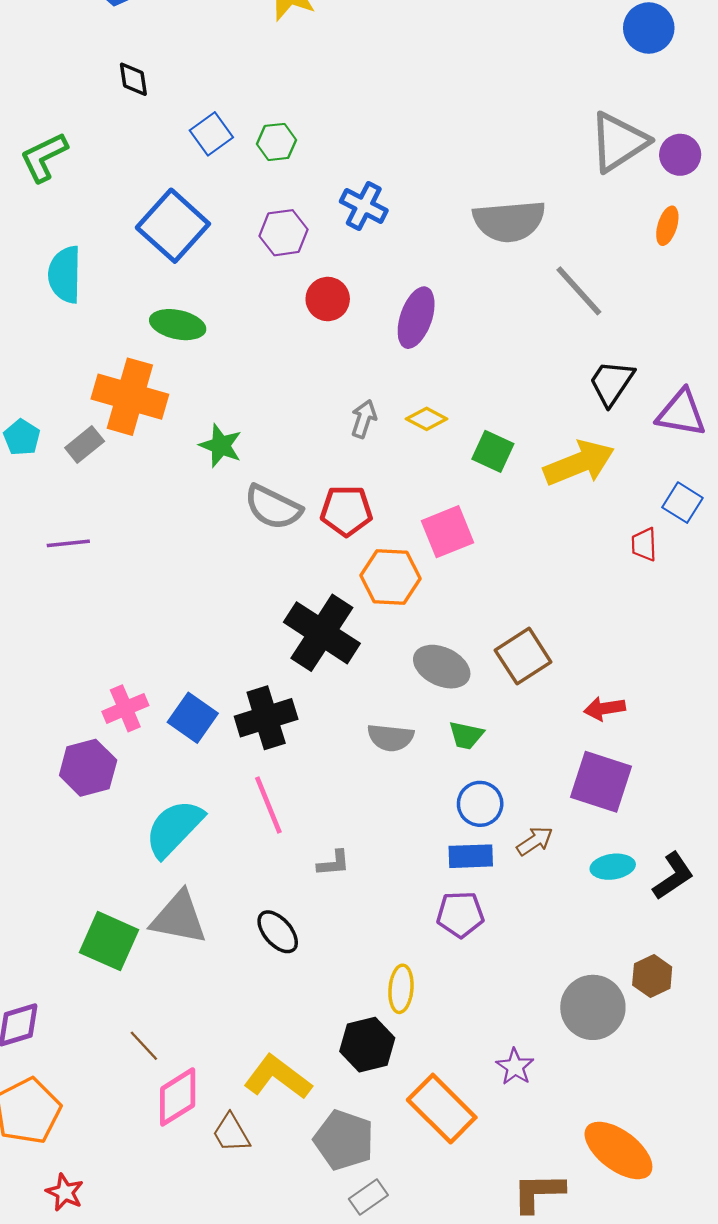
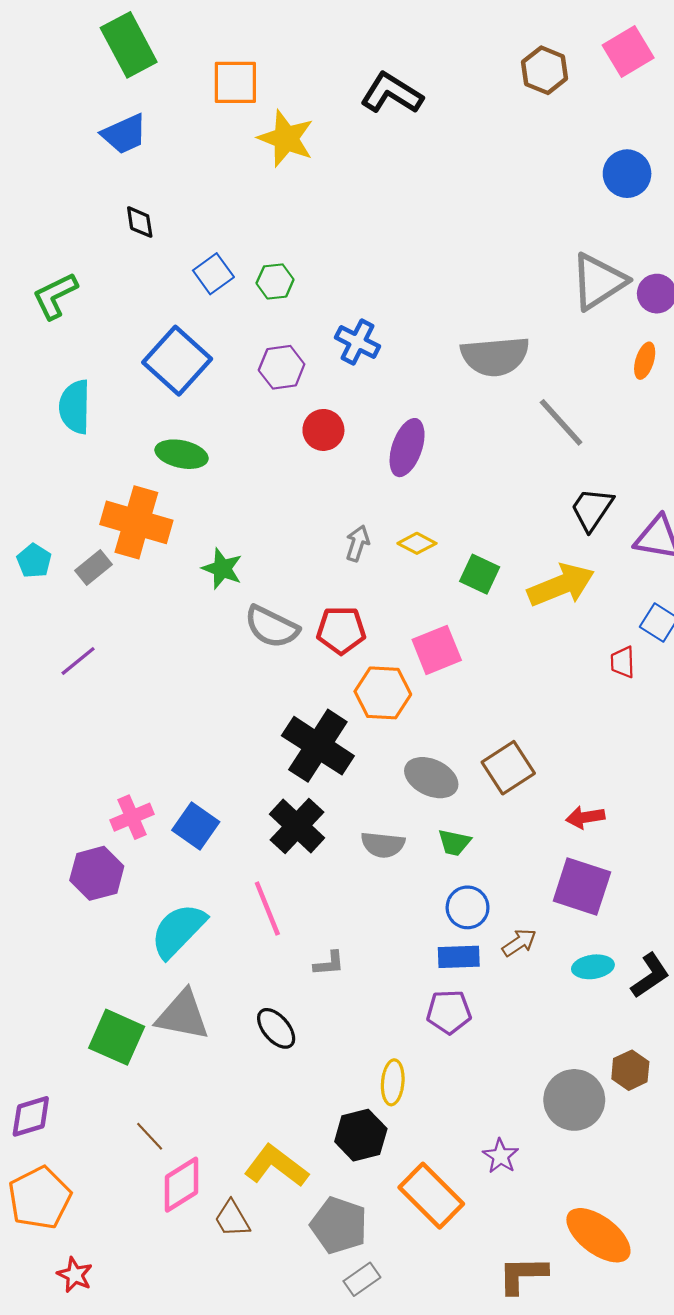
purple line: (68, 543) -> (78, 661), turned -33
black cross: (266, 718) -> (297, 826), moved, turned -30

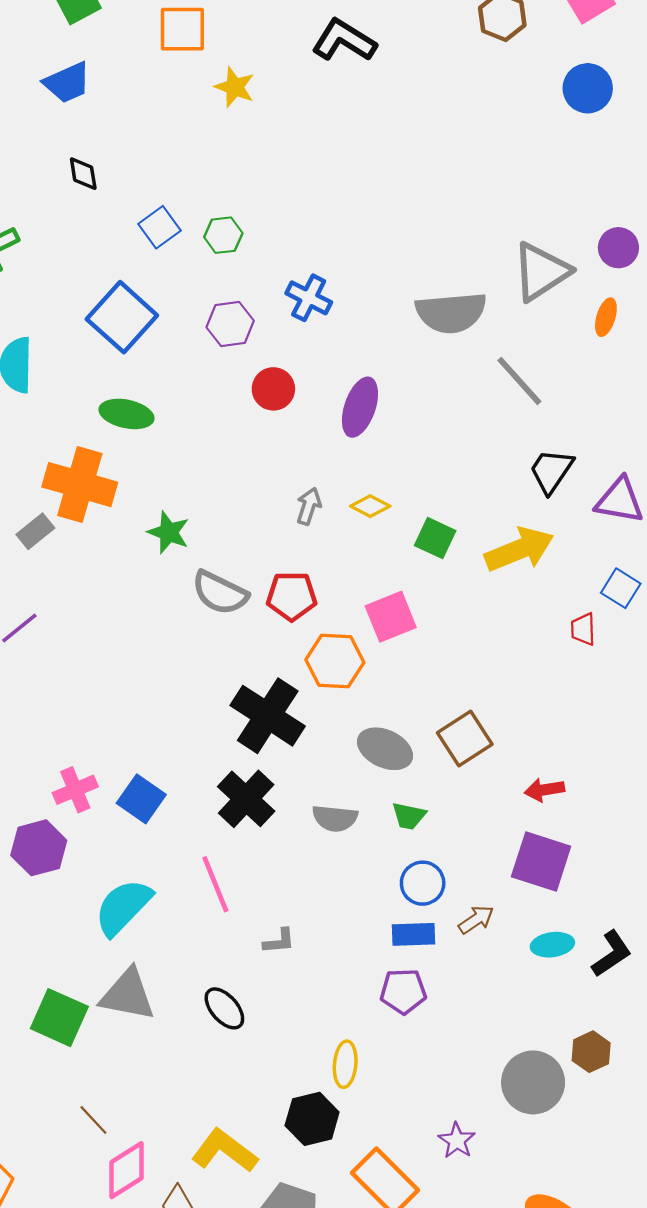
yellow star: (286, 138) -> (235, 87), size x0.7
blue circle: (627, 174) -> (588, 88), moved
gray triangle: (598, 281) -> (541, 272), moved

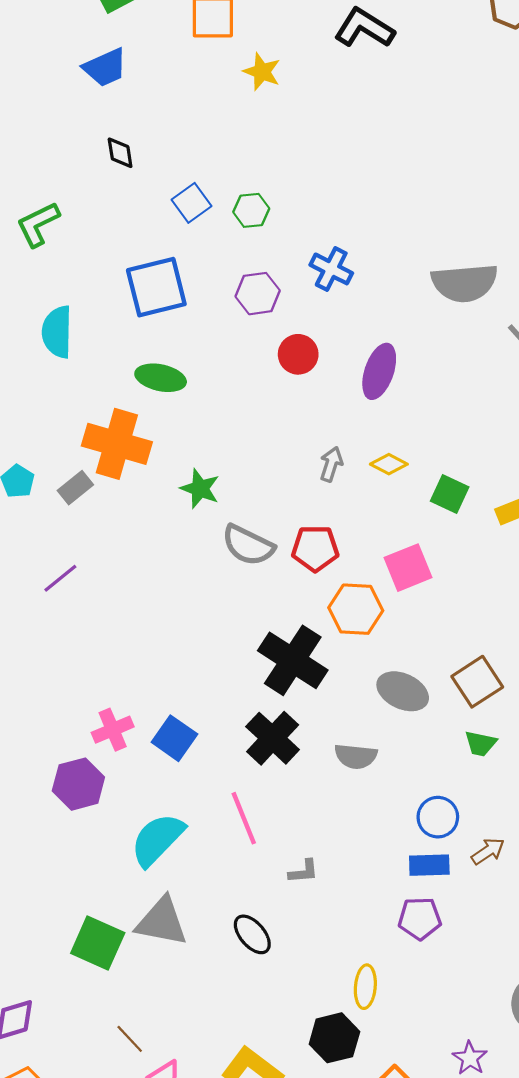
blue square: (122, 317) -> (156, 287), turned 34
green trapezoid: (409, 816) -> (481, 744), moved

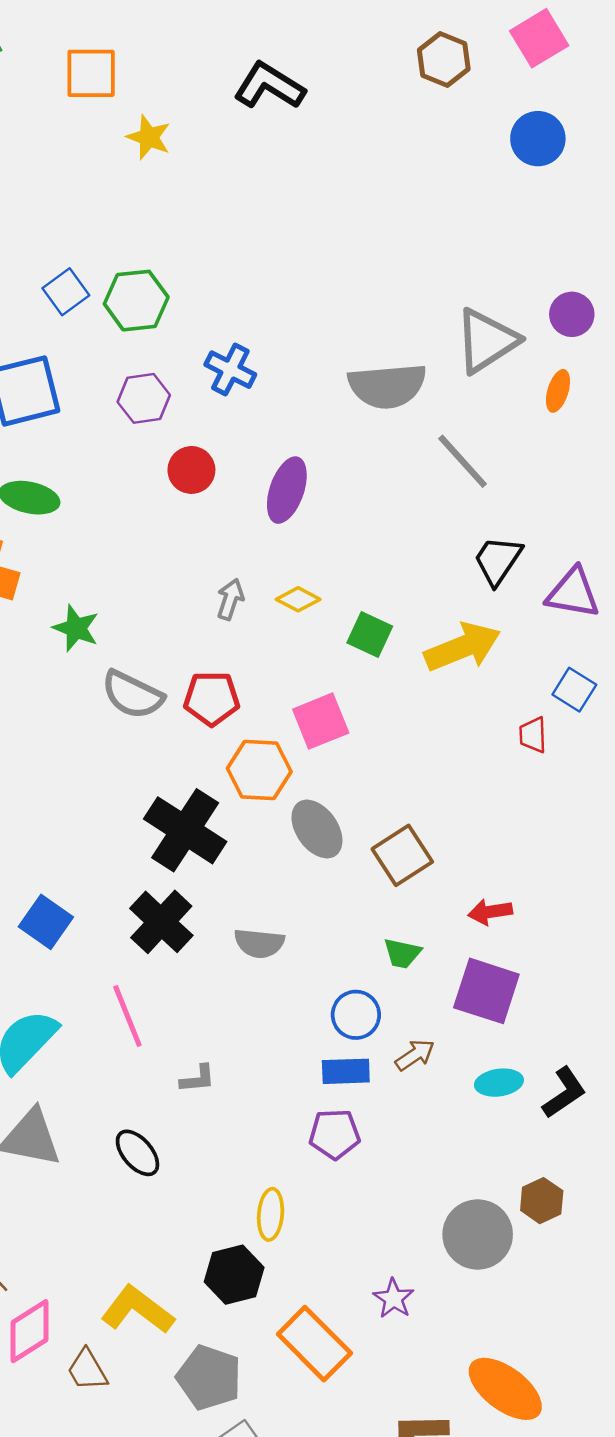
green hexagon: (251, 210) -> (136, 301), size x1.5
gray ellipse: (403, 691) -> (317, 829), moved, turned 30
green trapezoid: (481, 744) -> (402, 953), moved

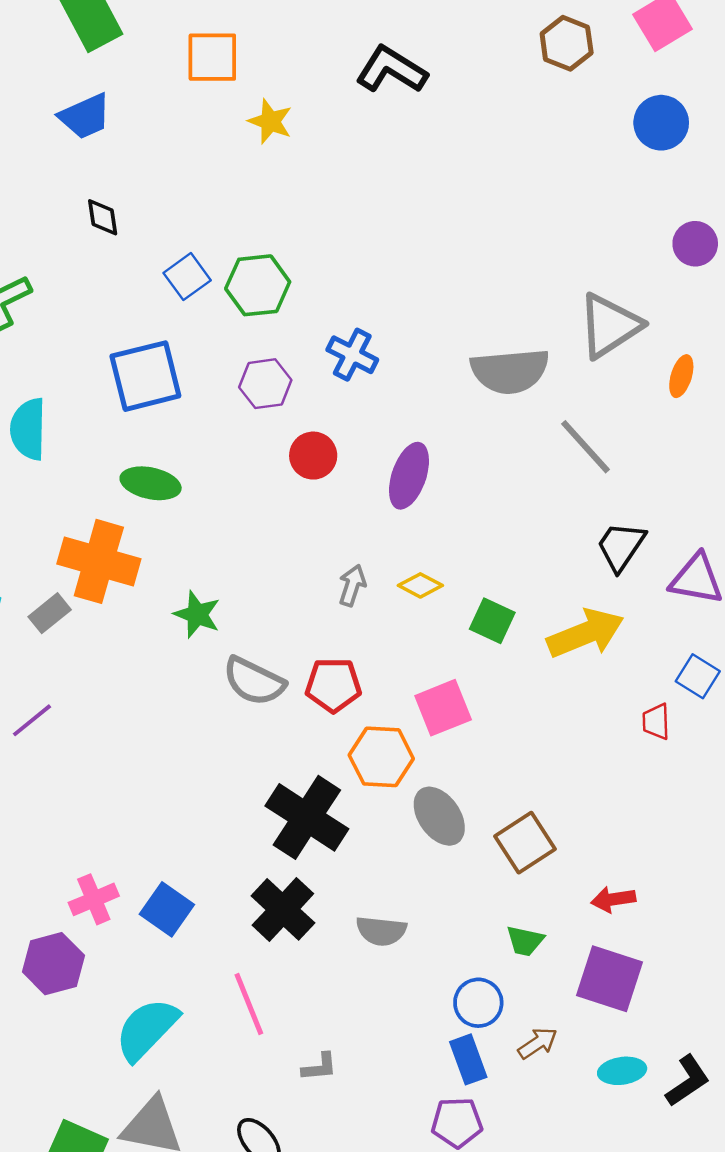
purple circle: (572, 314) -> (695, 244), moved
blue rectangle: (346, 1071) -> (468, 1059), turned 72

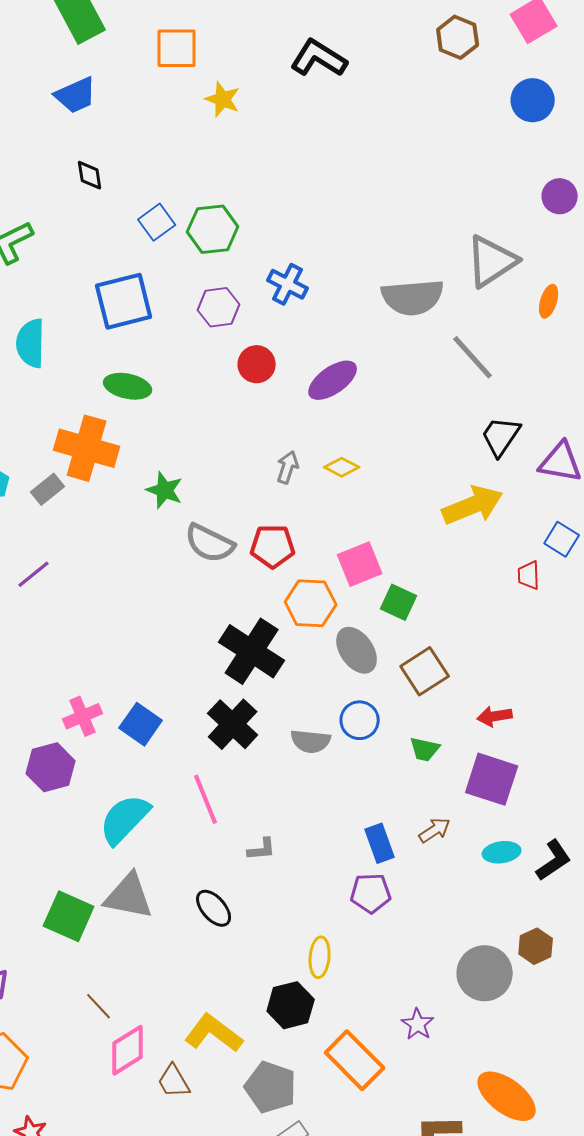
purple ellipse: (409, 476) -> (333, 380), turned 36
green square: (492, 621) -> (399, 602), moved
blue circle: (478, 1003) -> (360, 720), moved

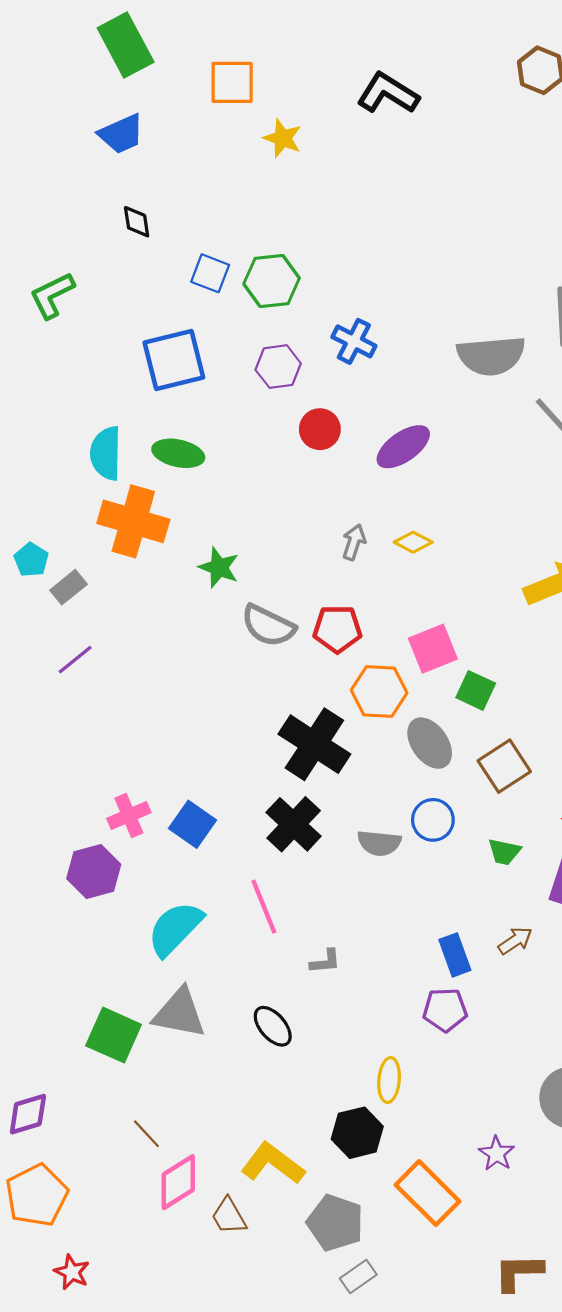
blue square: (157, 222) -> (210, 273), turned -33
cyan semicircle: (31, 343) -> (106, 453), moved
gray rectangle: (48, 489) -> (69, 587), moved

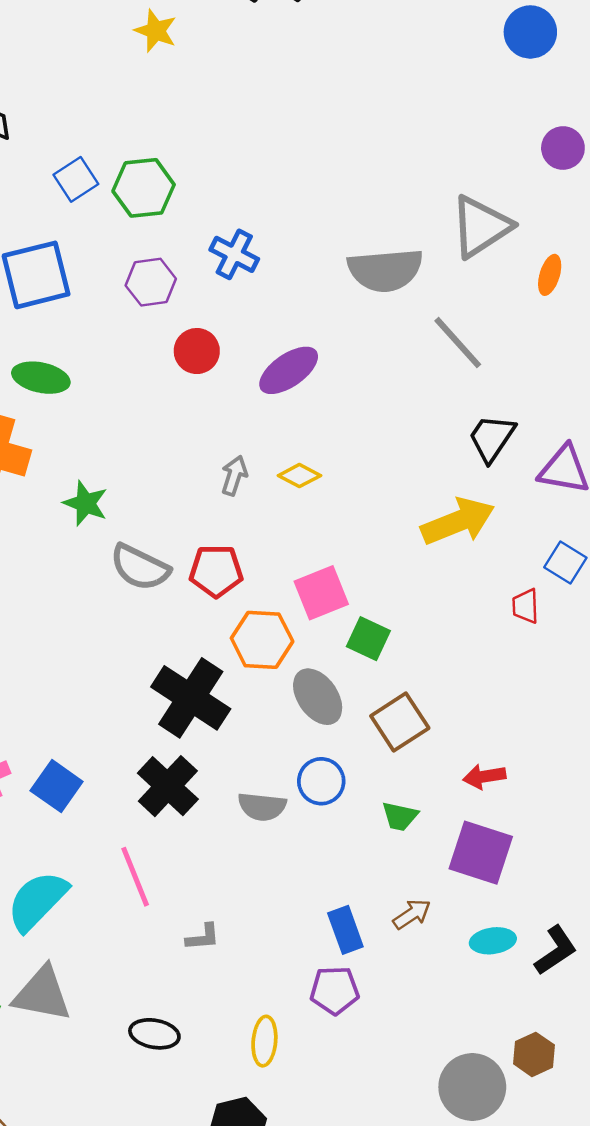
blue square: (210, 273) -> (76, 179), turned 36
black ellipse: (273, 1026) -> (154, 1034), moved, turned -39
yellow ellipse: (389, 1080) -> (264, 1041), moved

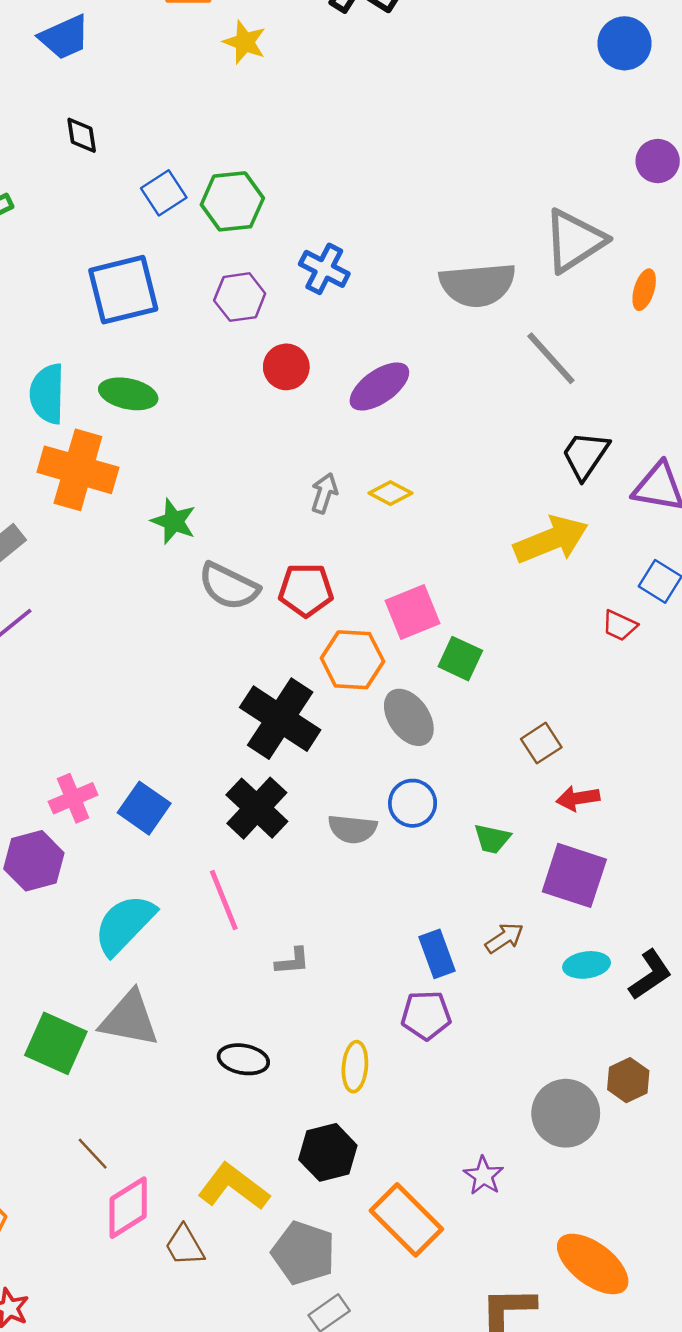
red trapezoid: (525, 606) -> (620, 625), turned -63
brown square: (400, 722) -> (541, 743), moved, size x0.7

